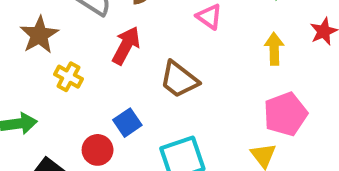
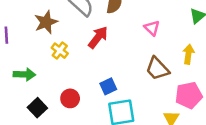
brown trapezoid: (179, 80) -> (157, 69), moved
blue square: (127, 123) -> (108, 86), moved

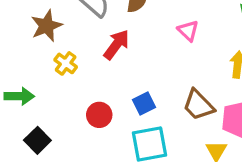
brown trapezoid: (157, 69) -> (198, 105), moved
blue square: (108, 86) -> (144, 103), moved
red circle: (70, 98) -> (99, 115), moved

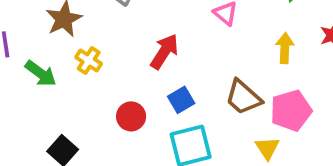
red arrow: (116, 45) -> (164, 52), moved
green arrow: (19, 96) -> (41, 73), moved, turned 40

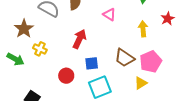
blue square: (181, 100) -> (92, 63), turned 32
yellow triangle: (267, 148) -> (141, 83), turned 40

